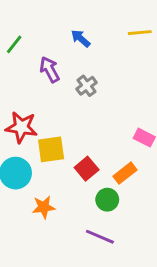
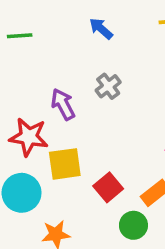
green line: (14, 44) -> (20, 36), turned 48
purple arrow: (50, 70) -> (63, 104), moved

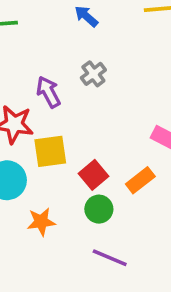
green circle: (133, 225) -> (99, 209), moved

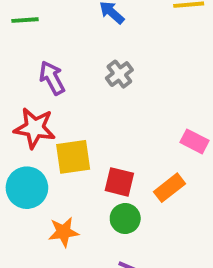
purple arrow: (48, 92) -> (52, 78), moved
red square: (93, 175) -> (119, 182), turned -36

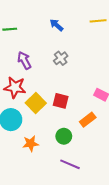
yellow square: (73, 157) -> (36, 103), turned -36
red square: (119, 182) -> (61, 101), moved

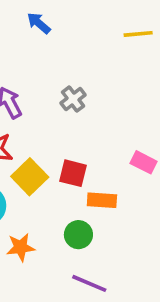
blue arrow: (57, 25) -> (39, 23), moved
orange rectangle: (88, 120) -> (102, 200), moved, turned 42

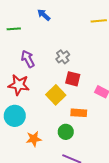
red square: (73, 173) -> (73, 79), moved
yellow square: (30, 177) -> (56, 95), moved

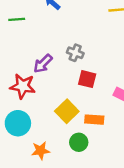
gray cross: (63, 57) -> (75, 53), turned -32
purple arrow: (28, 59) -> (43, 64), moved, turned -108
yellow square: (56, 95) -> (67, 111), moved

